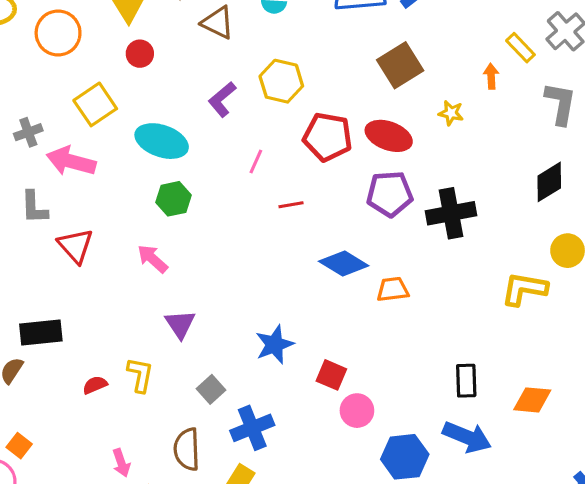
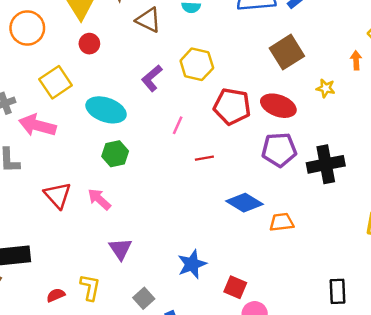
red triangle: (76, 246) -> (58, 195), moved

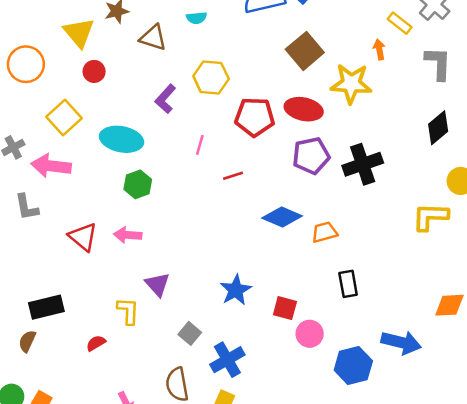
yellow star: (326, 88) -> (351, 84), size x2.0
pink arrow: (99, 199) -> (128, 235), turned -30
yellow L-shape: (90, 287) -> (128, 311), moved
black rectangle: (338, 291) -> (348, 284), moved

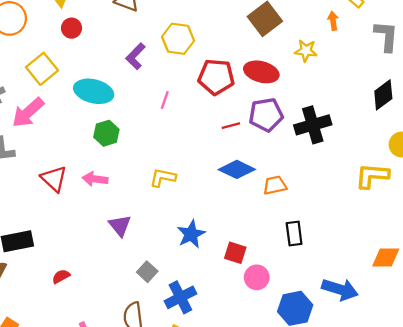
yellow star: (351, 84) -> (306, 51), size x0.6
pink arrow: (51, 166) -> (28, 112), turned -52
red line: (233, 176) -> (231, 126), moved
yellow L-shape: (128, 311) -> (163, 177), moved, turned -84

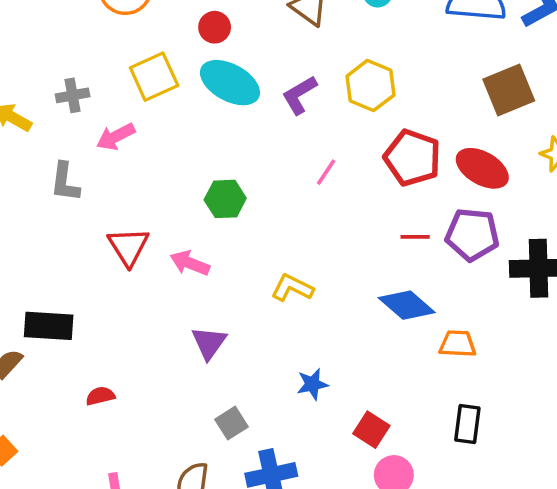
cyan ellipse: (94, 91) -> (230, 83), moved
pink arrow: (28, 112) -> (116, 137), size x0.7
blue star: (191, 234) -> (312, 384), size x0.7

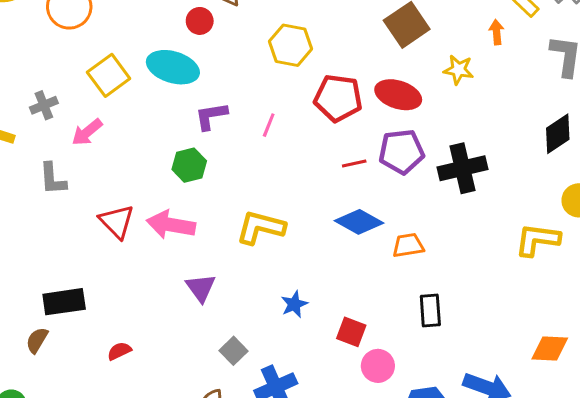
red circle: (215, 27) -> (200, 21), moved
purple L-shape: (299, 95) -> (211, 116), moved, turned 33
pink arrow: (190, 263) -> (171, 225), size x1.4
yellow L-shape: (292, 288) -> (261, 227), size x1.4

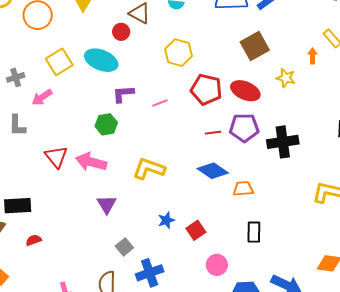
pink line: (269, 125) -> (160, 103), turned 42
red square: (351, 332) -> (196, 230), moved, turned 30
red semicircle: (119, 351) -> (34, 240), moved

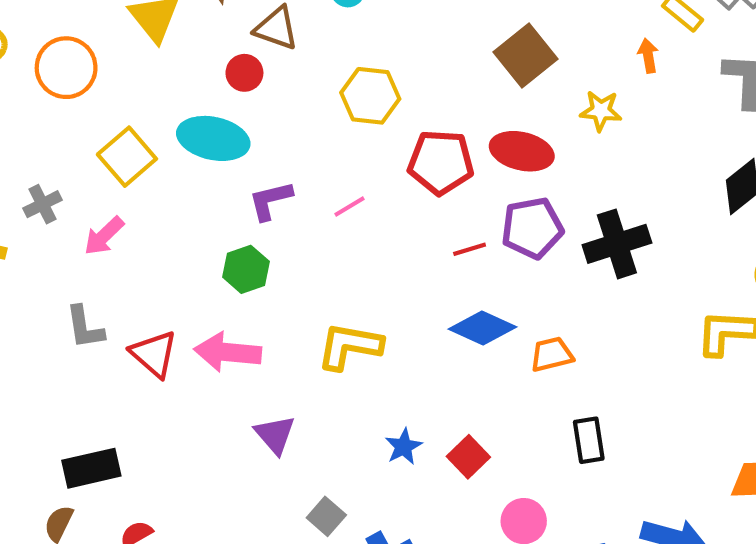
gray L-shape: (17, 126) -> (85, 327), moved

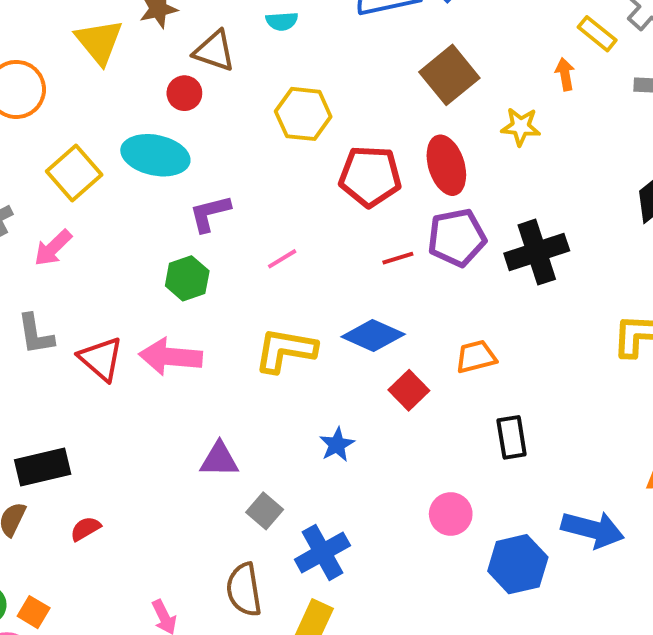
red ellipse: (522, 151) -> (446, 165), turned 60
pink line: (349, 207) -> (282, 259), moved
blue diamond: (482, 328) -> (373, 336), moved
purple triangle: (275, 435) -> (219, 459), moved, turned -48
red square: (468, 457) -> (409, 390), moved

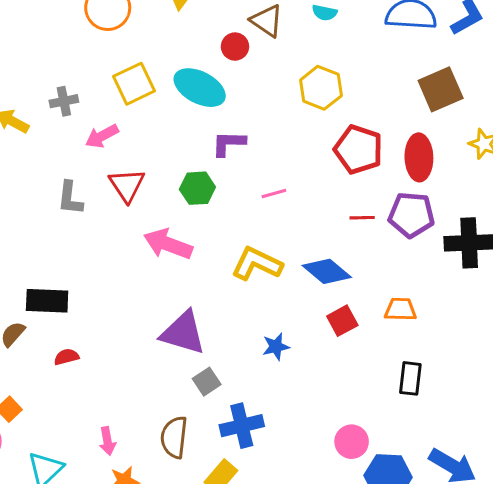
red triangle: (101, 359) -> (127, 185), moved
purple triangle: (219, 459) -> (183, 333), size x1.5
pink circle: (451, 514) -> (352, 442), moved

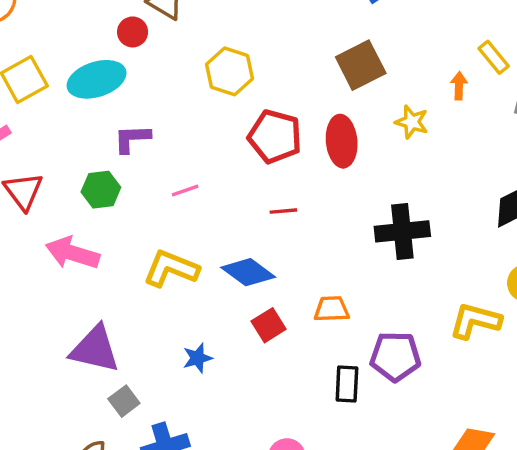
cyan ellipse: (200, 88) -> (97, 79), turned -42
purple pentagon: (411, 215) -> (395, 356), moved

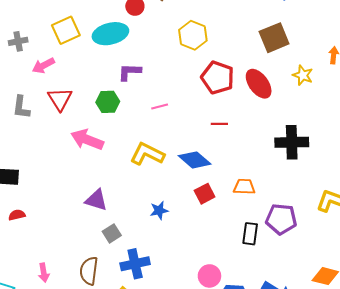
red ellipse: (342, 141) -> (259, 84), turned -36
purple triangle: (95, 349) -> (96, 200), size x0.7

